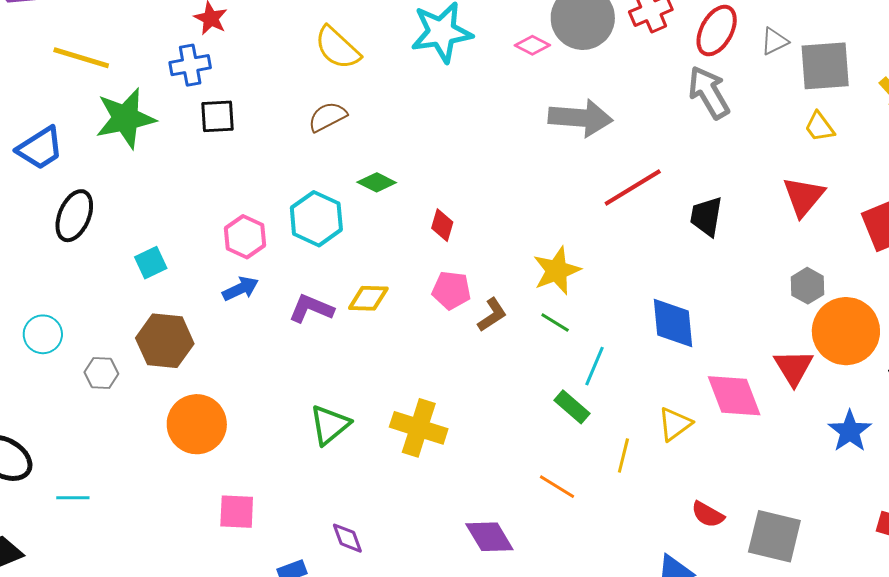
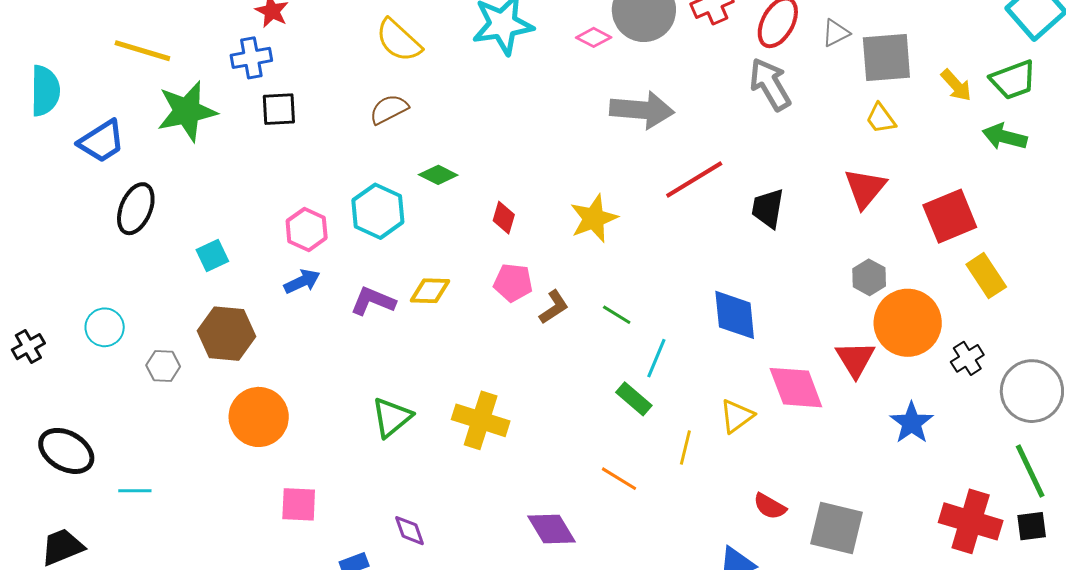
yellow star: (557, 271) -> (594, 218), moved

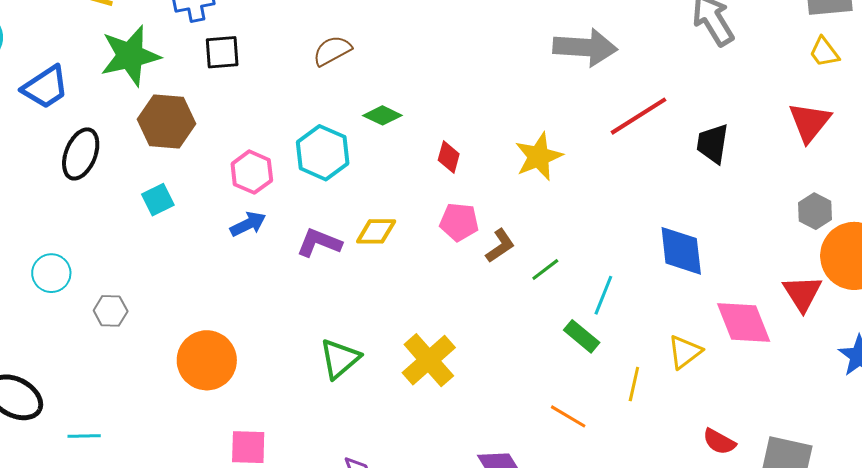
green line: (617, 315) -> (545, 270), moved, turned -68
brown hexagon: (227, 334) -> (167, 122), moved
yellow cross: (481, 420) -> (429, 360), turned 32

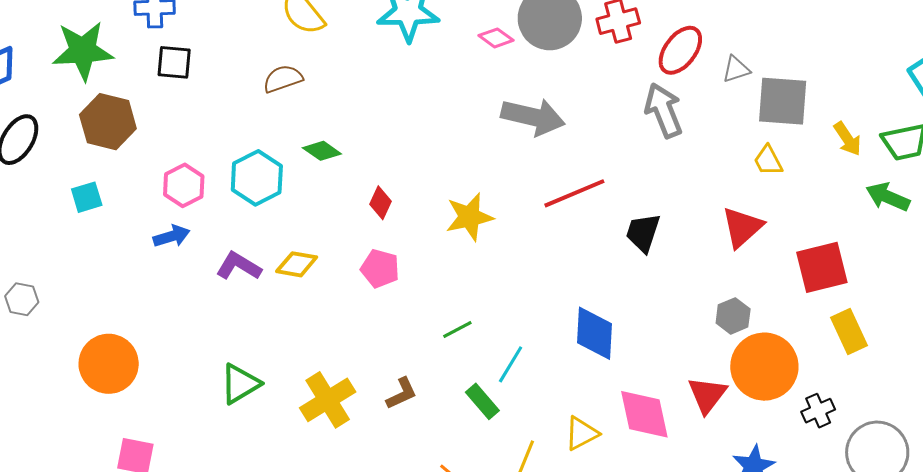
brown L-shape: (500, 246) -> (402, 393), moved

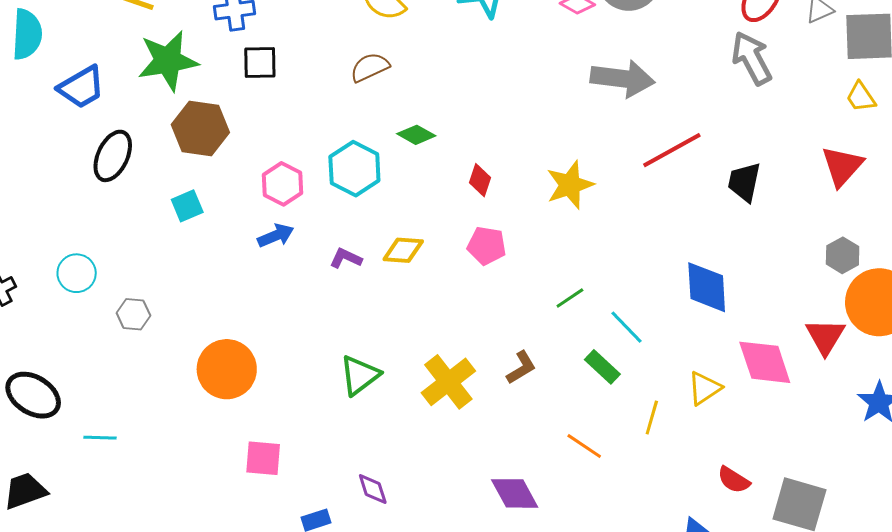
purple L-shape: (239, 266) -> (346, 258), size x0.7
cyan line: (511, 364) -> (627, 327), turned -69

